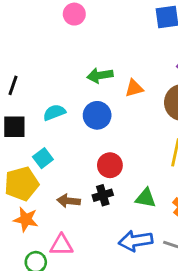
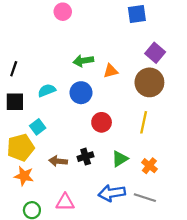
red circle: (110, 165) -> (102, 122), moved
green triangle: (146, 198) -> (120, 159), turned -42
pink triangle: (61, 245) -> (65, 202), moved

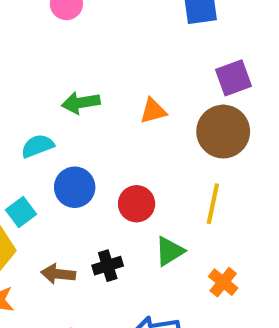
purple square: (155, 53) -> (234, 78), turned 30
green arrow: (83, 61) -> (81, 103), moved
blue circle: (81, 93) -> (75, 187), moved
green triangle: (120, 159) -> (170, 251), moved

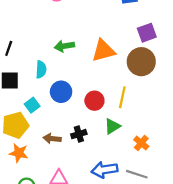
orange triangle: (153, 111) -> (103, 51), size x1.6
cyan semicircle: (38, 146) -> (41, 69), turned 114
yellow line: (213, 204) -> (122, 97), moved

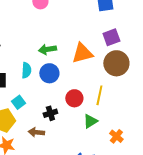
purple square: (147, 33) -> (111, 37), moved
blue circle: (61, 92) -> (49, 73), moved
black cross: (79, 134) -> (50, 113), moved

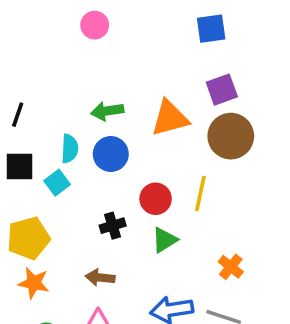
cyan square: (18, 102) -> (57, 183), moved
green triangle: (90, 121) -> (165, 240), moved
brown arrow: (36, 132) -> (100, 278), moved

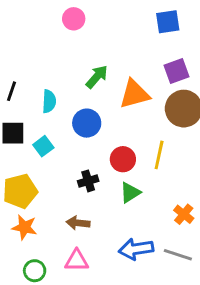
green arrow: (107, 111) -> (97, 77), moved, turned 140
cyan semicircle: (70, 149) -> (49, 101), moved

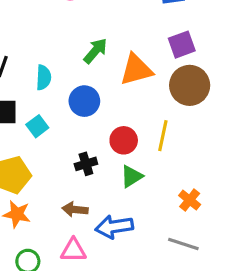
blue arrow: (136, 249) -> (114, 227), moved

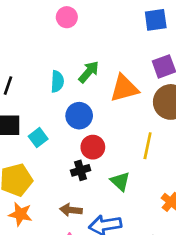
cyan semicircle: (44, 78) -> (57, 81), moved
red circle: (124, 140) -> (93, 147), moved
green triangle: (131, 176) -> (120, 181), turned -45

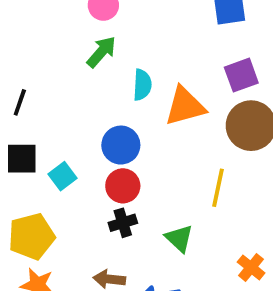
green arrow: (89, 72) -> (101, 52), moved
cyan semicircle: (57, 81) -> (142, 85), moved
red circle: (93, 147) -> (123, 186), moved

